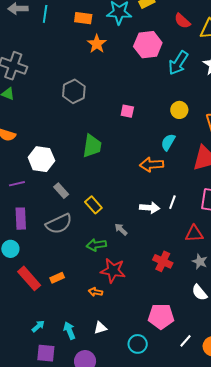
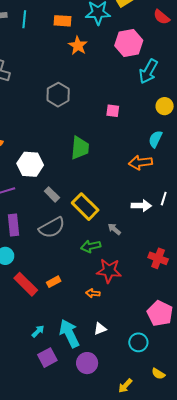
cyan arrow: (178, 63) -> (148, 71), moved
yellow rectangle: (93, 205) -> (85, 207), size x1.5
pink pentagon: (161, 316) -> (160, 313), turned 30
cyan arrow: (69, 331) -> (69, 333), size x1.6
purple square: (46, 353) -> (47, 358), turned -30

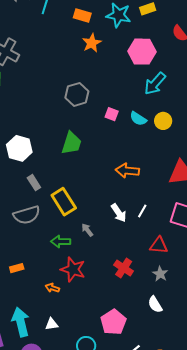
gray hexagon: (58, 95) -> (77, 94), moved
cyan semicircle: (155, 139) -> (138, 119), moved, turned -96
white arrow: (141, 206) -> (119, 213), turned 42

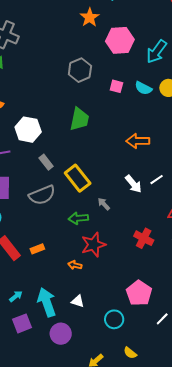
pink hexagon: (142, 52) -> (120, 40), moved
white line: (142, 211) -> (157, 180), turned 32
red star: (73, 269) -> (93, 245), turned -30
white triangle: (52, 324) -> (78, 301), turned 32

